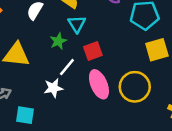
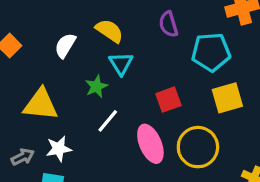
red square: (93, 51) -> (168, 100), moved
white star: (53, 88) -> (59, 149), moved

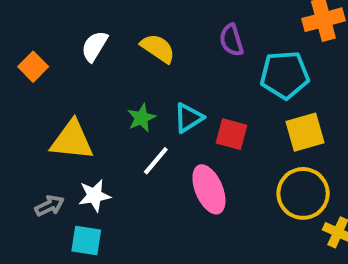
white semicircle: (65, 46) -> (94, 46), moved
cyan triangle: (121, 64) -> (189, 118), moved, turned 30
red square: (168, 100) -> (231, 134), turned 35
yellow circle: (198, 147) -> (303, 193), moved

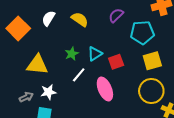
purple semicircle: (231, 40) -> (116, 15), turned 63
orange square: (33, 67) -> (18, 28), size x1.6
red square: (231, 134) -> (116, 62), turned -35

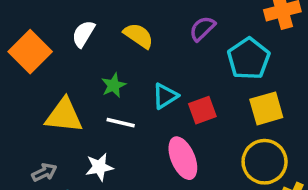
cyan pentagon: (142, 32) -> (249, 59), turned -30
green star: (72, 54) -> (114, 85), moved
white line: (79, 75) -> (121, 123), moved, turned 63
white star: (48, 92) -> (99, 167), moved

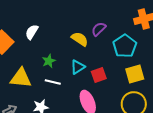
yellow semicircle: (138, 36) -> (80, 39), moved

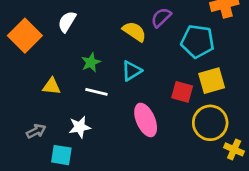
cyan pentagon: (125, 46) -> (198, 41), turned -30
red square: (99, 75) -> (182, 92), moved, turned 35
yellow triangle: (21, 78) -> (52, 86), size x0.6

